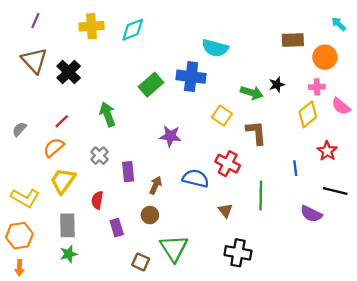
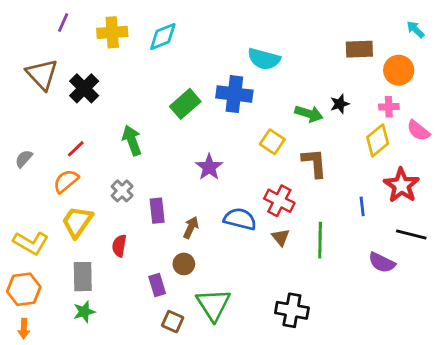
purple line: (35, 21) -> (63, 22), moved
purple star: (170, 136) -> (209, 167), turned 30
red star: (327, 151) -> (401, 185), size x1.4
brown triangle: (225, 210) -> (281, 237), moved
purple rectangle: (117, 228) -> (157, 285), moved

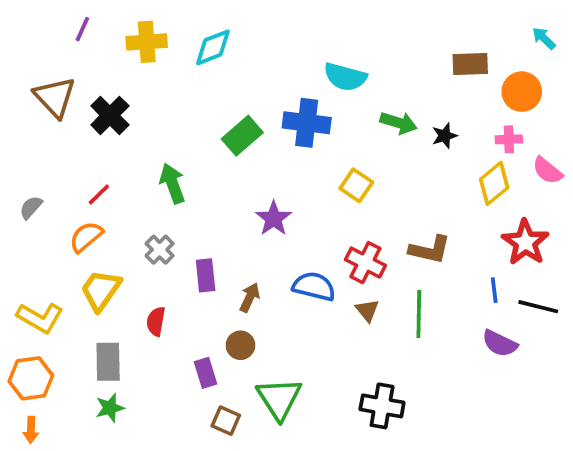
green arrow: (309, 114) -> (399, 123), moved
brown L-shape: (314, 163) -> (430, 250), moved, turned 108
blue line: (362, 206) -> (494, 290), moved

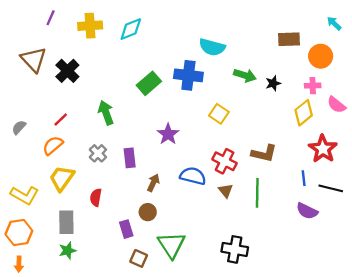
purple rectangle: (206, 275) -> (130, 158), moved

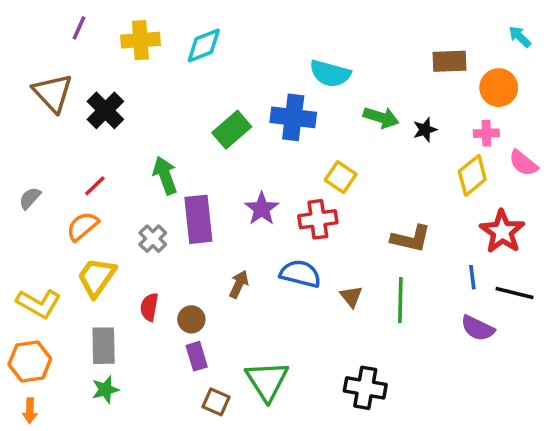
purple rectangle: (130, 158) -> (198, 219), moved, size x1.5
red cross: (225, 161) -> (318, 219), moved, turned -35
brown circle: (148, 212) -> (191, 319), moved

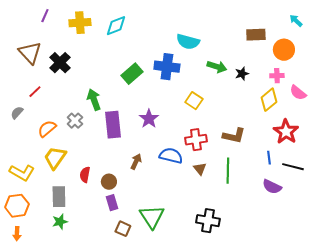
red line: (95, 186) -> (35, 92), moved
red cross: (318, 219) -> (196, 140), moved
gray cross: (153, 239) -> (75, 121), moved

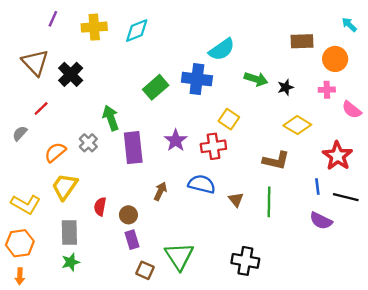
cyan semicircle: (188, 42) -> (222, 50), turned -50
yellow diamond: (269, 100) -> (297, 125), moved, turned 70
red cross: (196, 140) -> (213, 146), moved

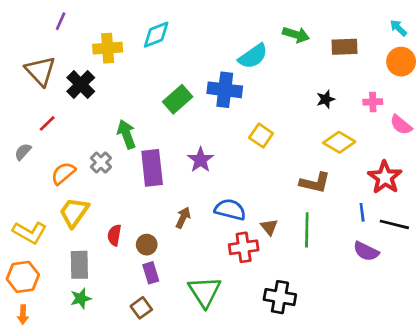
yellow cross: (94, 27) -> (108, 48), moved
orange circle: (335, 59) -> (401, 62), moved
green arrow: (256, 79) -> (296, 35), moved
red cross: (213, 146) -> (244, 247), moved
brown square: (145, 270) -> (141, 308), moved, turned 30

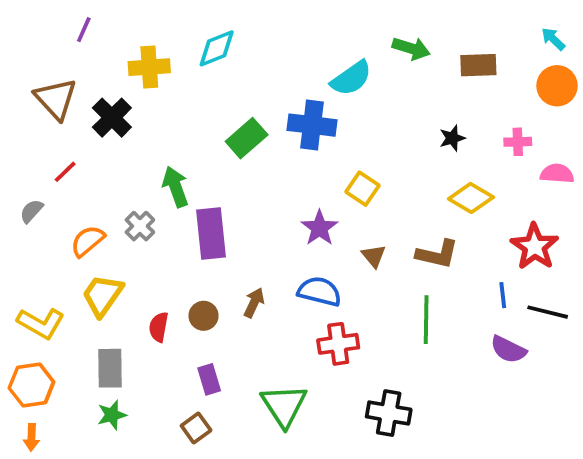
pink semicircle: (401, 125) -> (557, 174), turned 145
purple star: (201, 160) -> (319, 228), moved
brown triangle: (269, 227) -> (374, 256), moved
brown circle: (147, 245) -> (204, 316), moved

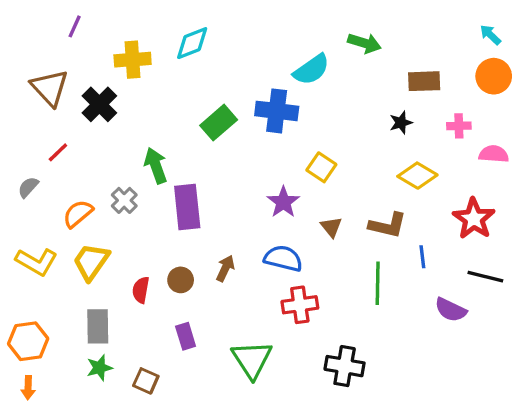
brown rectangle: (478, 65) -> (424, 81), moved
blue line: (503, 295) -> (422, 257), moved
yellow L-shape: (41, 323) -> (36, 262), moved
brown square: (196, 428) -> (146, 381), moved, turned -30

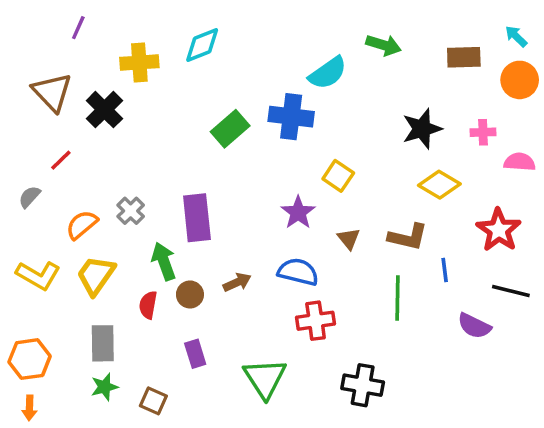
brown rectangle: (424, 81) -> (464, 57), moved
black star: (401, 123) -> (422, 129), size x1.6
green arrow: (156, 166) -> (164, 261), moved
brown arrow: (225, 268) -> (237, 282), turned 40

